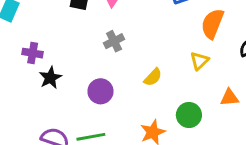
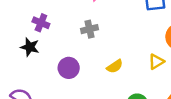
purple cross: (33, 53) -> (41, 23), moved
black star: (50, 78) -> (30, 47), turned 30

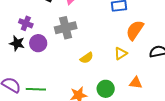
gray cross: (90, 29) -> (66, 28), size x1.5
purple circle: (69, 68) -> (38, 43), moved

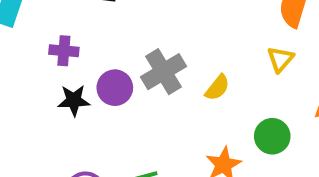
purple cross: (26, 23) -> (64, 51), moved
gray cross: (66, 28) -> (164, 72), moved

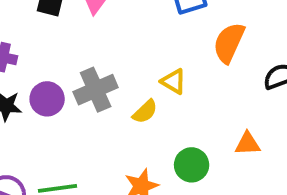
yellow triangle: (280, 59) -> (173, 81), moved, turned -48

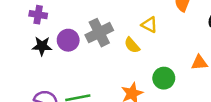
yellow semicircle: (145, 112) -> (132, 45), turned 96

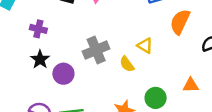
purple circle: (68, 40) -> (63, 74), moved
black star: (42, 46) -> (40, 59), turned 30

